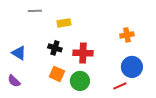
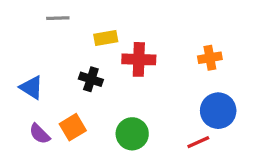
red cross: (83, 53) -> (139, 59), moved
orange square: (57, 74) -> (73, 127), moved, turned 35
purple semicircle: (14, 81) -> (40, 134), moved

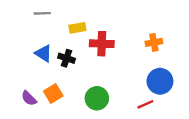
blue triangle: (31, 88) -> (43, 53), moved

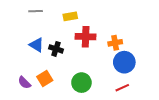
yellow rectangle: (77, 28) -> (70, 16), moved
orange cross: (154, 42) -> (115, 43), moved
blue circle: (160, 81) -> (124, 62), moved

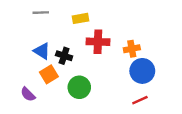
orange square: (45, 78) -> (49, 74), moved
green circle: (81, 83) -> (79, 87), moved

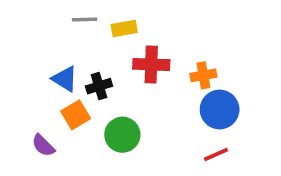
gray line: (41, 13) -> (85, 19), moved
black cross: (64, 56) -> (99, 86), turned -35

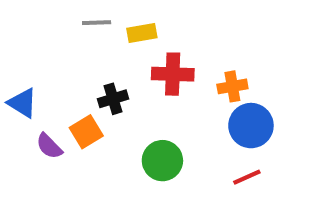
blue triangle: (65, 79) -> (22, 103), moved
green circle: (122, 135) -> (162, 161), moved
purple semicircle: (43, 145) -> (49, 146), moved

